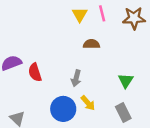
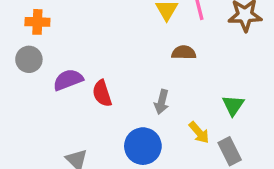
yellow arrow: (88, 103) -> (199, 132), moved

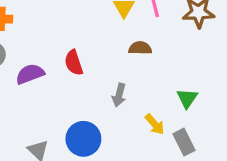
red semicircle: (102, 93) -> (74, 63), moved
blue circle: (143, 146) -> (83, 139), moved

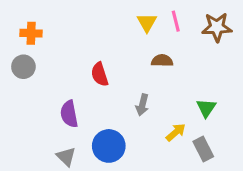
purple semicircle: (30, 74) -> (69, 114), moved, turned -80
yellow arrow: (155, 124) -> (176, 132), turned -90

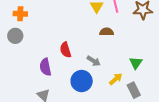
red semicircle: (100, 74) -> (65, 50), moved
gray arrow: (142, 105) -> (94, 61), turned -72
blue circle: (109, 146) -> (82, 81), moved

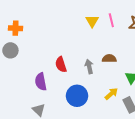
brown semicircle: (107, 32) -> (109, 58), moved
gray arrow: (94, 61) -> (89, 67), moved, turned -136

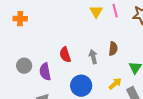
gray circle: (10, 50) -> (24, 66), moved
brown semicircle: (109, 58) -> (113, 49), turned 96

